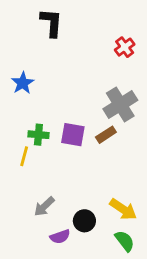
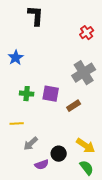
brown rectangle: (106, 135) -> (74, 106), moved
yellow line: (24, 156) -> (17, 124), moved, turned 72

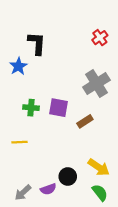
black L-shape: (36, 16) -> (37, 43), moved
gray arrow: (31, 144) -> (23, 193), moved

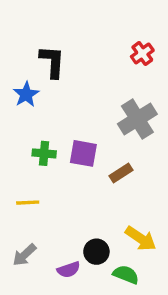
gray arrow: (23, 193) -> (24, 255), moved
green semicircle: (100, 193) -> (126, 275), moved, turned -30

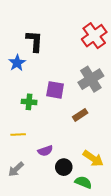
red cross: (142, 54) -> (94, 36), size x1.6
purple square: (83, 153) -> (55, 90), moved
purple semicircle: (69, 270) -> (45, 151), moved

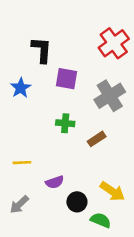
blue star: (17, 63) -> (21, 88), moved
purple square: (55, 90) -> (66, 79), moved
green cross: (29, 102) -> (65, 123), moved

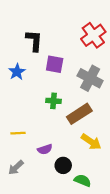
gray cross: (110, 96) -> (90, 78), turned -30
brown rectangle: (97, 139) -> (79, 114), size x1.6
yellow arrow: (112, 191) -> (91, 142), moved

